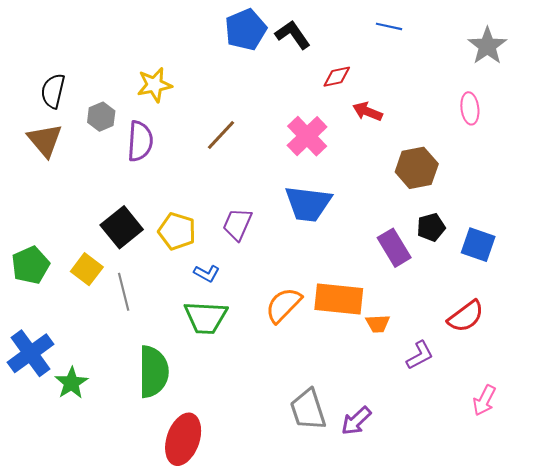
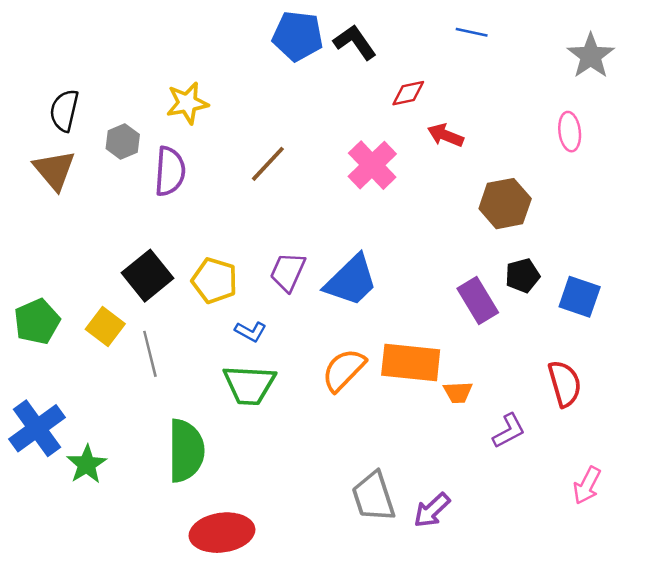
blue pentagon: (246, 30) -> (298, 36), turned 30
blue trapezoid: (308, 204) -> (351, 281), moved, turned -51
red semicircle: (466, 316) -> (565, 384), turned -69
red ellipse: (183, 439) -> (222, 533), turned 63

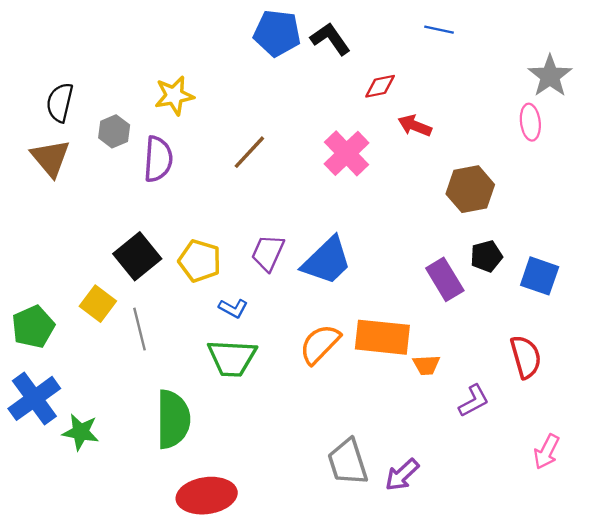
gray star: (591, 56) -> (550, 76), moved
green pentagon: (37, 322) -> (33, 327), moved
green star: (87, 464) -> (81, 432), turned -30

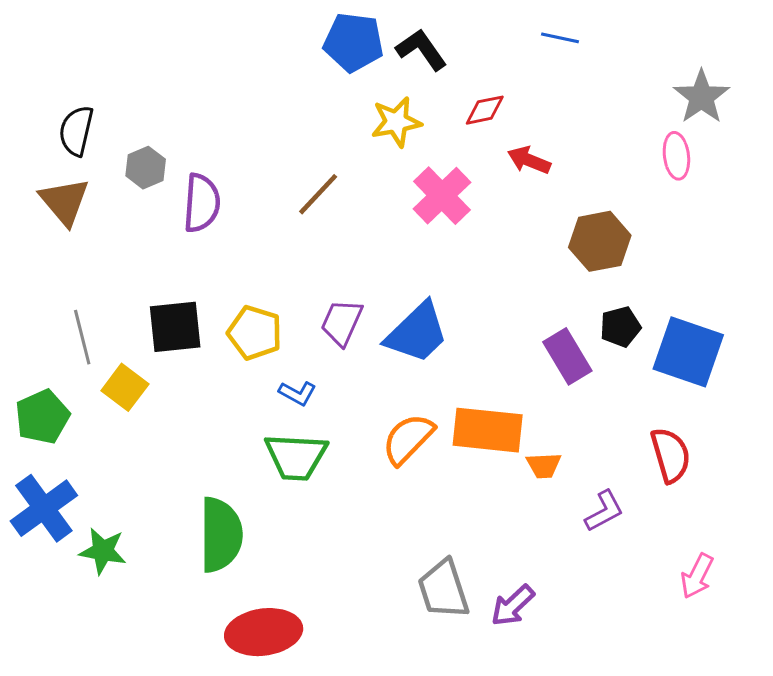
yellow star: (174, 96) -> (396, 122), moved
black square: (137, 256) -> (175, 327), turned 33
blue square: (540, 276) -> (688, 352), size x1.4
gray line: (140, 329) -> (82, 337), moved

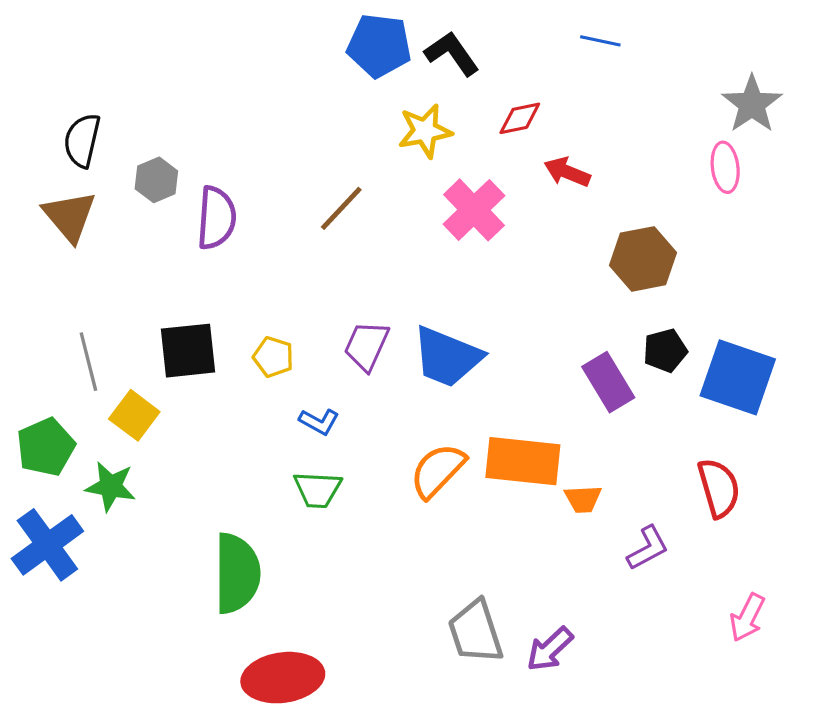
yellow pentagon: (255, 333) -> (273, 357), size x0.7
blue trapezoid: (417, 333) -> (447, 357), turned 66
green trapezoid: (296, 457) -> (318, 490), size x0.7
green star: (103, 551) -> (111, 486), moved

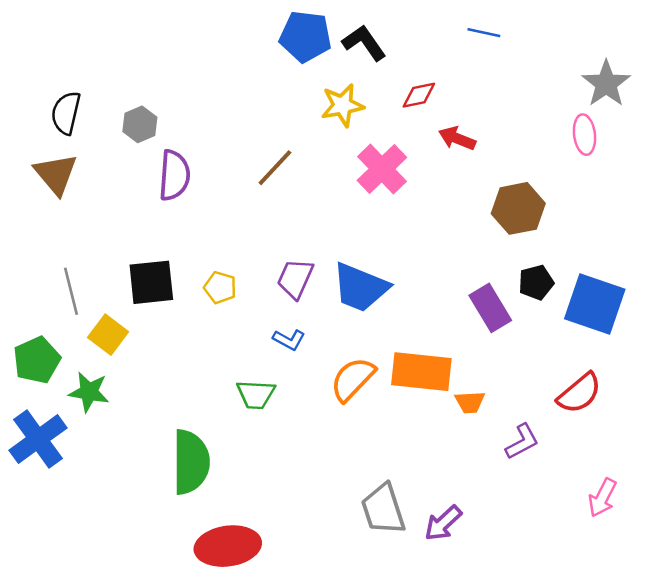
gray hexagon: (156, 180) -> (140, 124), moved
blue L-shape: (319, 422) -> (289, 340), moved
red semicircle: (719, 488) -> (579, 393), turned 66

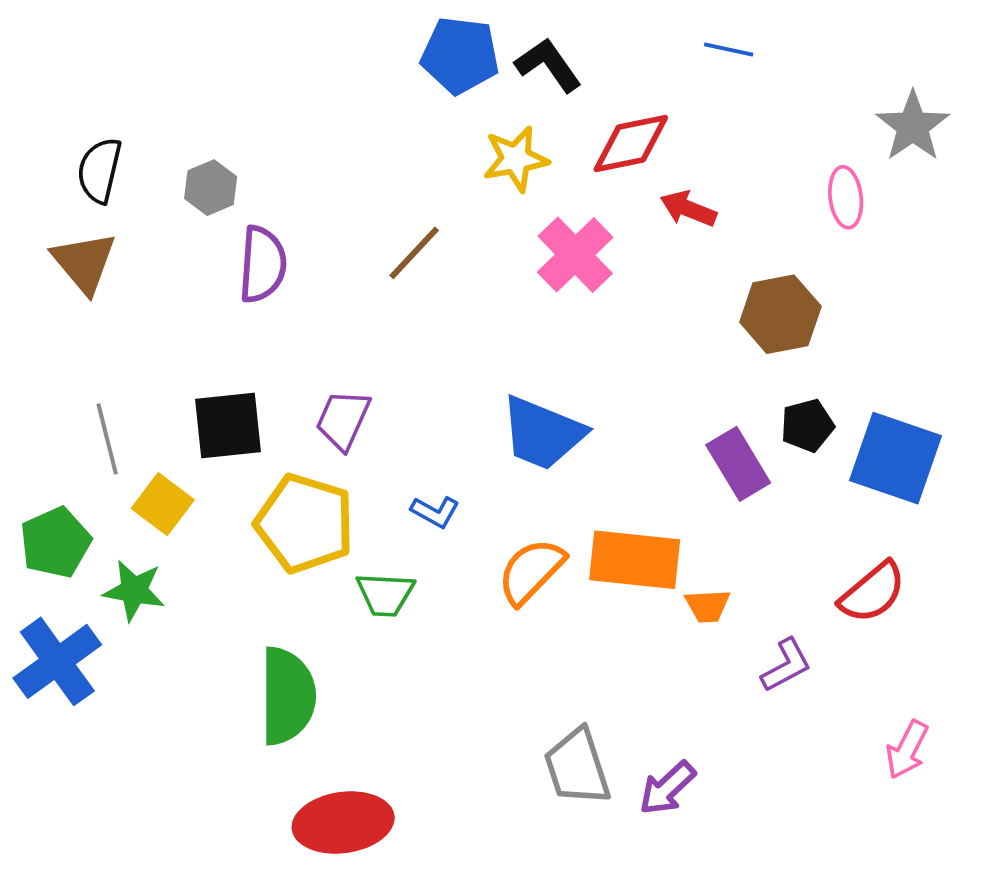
red diamond: (419, 95) -> (631, 144), size x1.5
pink ellipse: (585, 135) -> (846, 197), moved
purple trapezoid: (295, 279) -> (343, 420), moved
yellow pentagon: (220, 287) -> (305, 523), moved, size x2.0

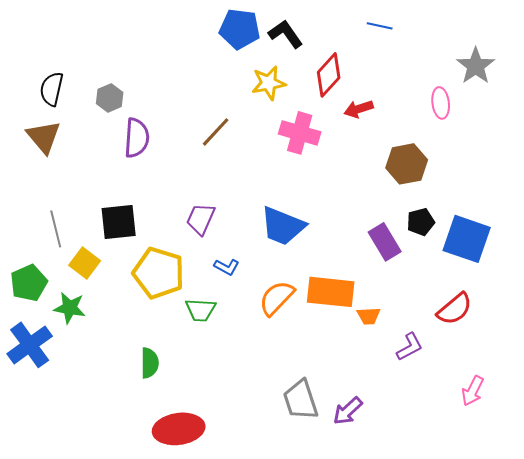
red diamond: (631, 144) -> (329, 75), turned -36
red arrow: (688, 209) -> (359, 109), turned -40
pink cross: (575, 255) -> (300, 133), turned -30
purple trapezoid: (343, 420) -> (201, 219), moved
green semicircle: (287, 696) -> (150, 363), size x0.6

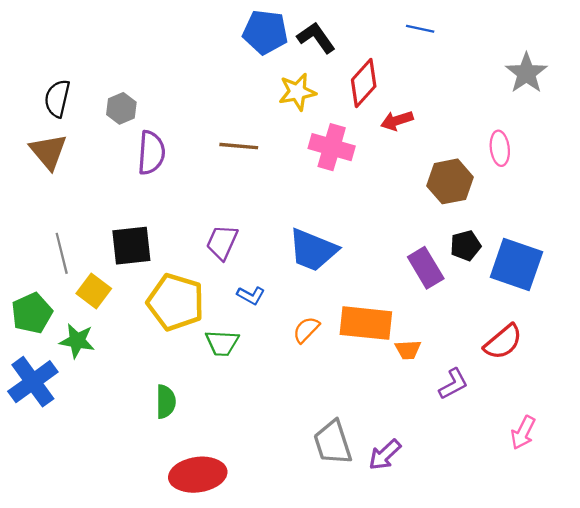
pink ellipse: (441, 103) -> (500, 148), moved
brown line: (216, 132) -> (239, 146), turned 52
orange semicircle: (277, 298) -> (306, 330), size x0.7

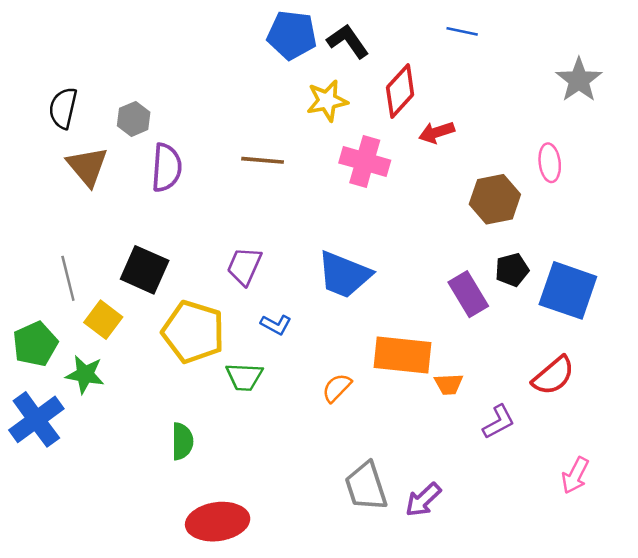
brown triangle: (48, 152) -> (87, 166), moved
black square: (131, 246) -> (145, 270), turned 30
orange semicircle: (306, 330) -> (337, 388), moved

